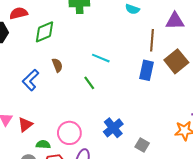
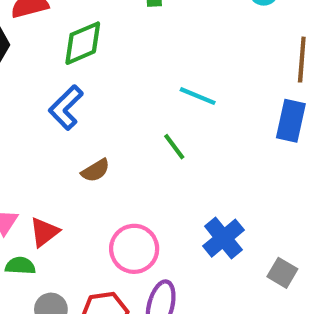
brown semicircle: (57, 65) -> (96, 170), moved, turned 80
blue L-shape: (31, 80) -> (66, 108), moved
green semicircle: (43, 145) -> (20, 266), moved

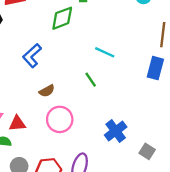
green diamond: (83, 43) -> (62, 18), moved
red triangle: (44, 232) -> (17, 124), turned 30
pink circle: (134, 249) -> (60, 119), moved

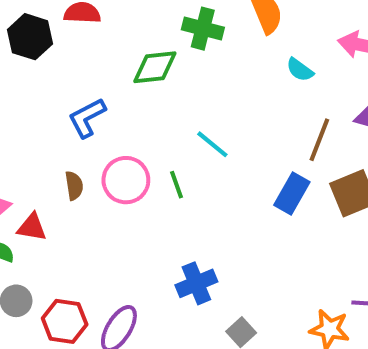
brown semicircle: (47, 91) -> (74, 186), moved, turned -84
pink circle: (60, 119) -> (126, 180), moved

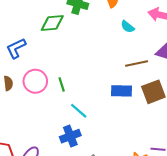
brown line: (319, 140) -> (137, 63), turned 55
cyan line: (212, 144) -> (79, 111), moved
blue rectangle: (292, 193) -> (121, 91), turned 60

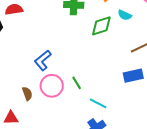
green diamond: (52, 23) -> (101, 26), moved
blue L-shape: (16, 48) -> (43, 60), moved

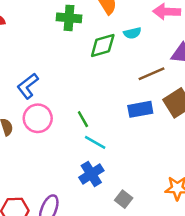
cyan semicircle: (125, 15) -> (132, 33), turned -40
green line: (77, 83) -> (83, 119), moved

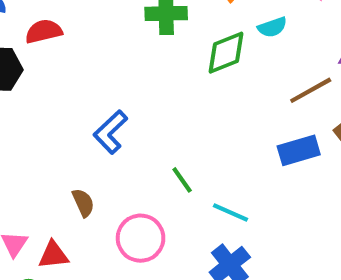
pink circle: (38, 118) -> (141, 238), moved
green line: (83, 119) -> (182, 180), moved

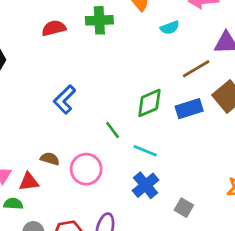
red semicircle: (44, 31) -> (54, 28), moved
green diamond: (226, 53) -> (149, 103), moved
brown semicircle: (83, 203) -> (50, 159), moved, turned -48

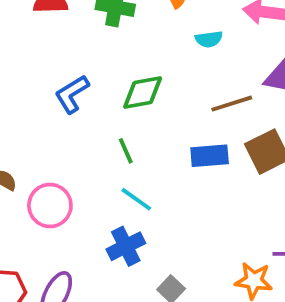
blue L-shape: (65, 100) -> (72, 94), moved
green diamond: (149, 103) -> (143, 93), moved
green line: (113, 130) -> (126, 151), moved

